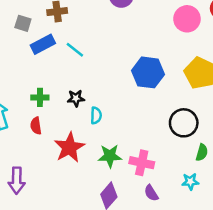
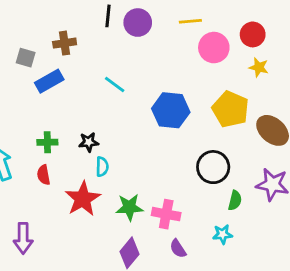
cyan line: (75, 50) -> (115, 84), moved
cyan semicircle: (96, 115) -> (102, 167), moved

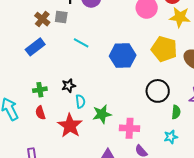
brown cross: (65, 43) -> (42, 19), turned -35
gray square: (26, 58) -> (61, 17), moved
yellow star: (259, 67) -> (180, 17), size x1.5
green star: (129, 207) -> (102, 114), moved

